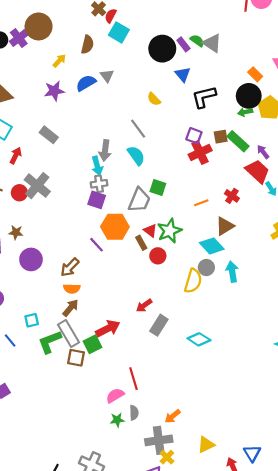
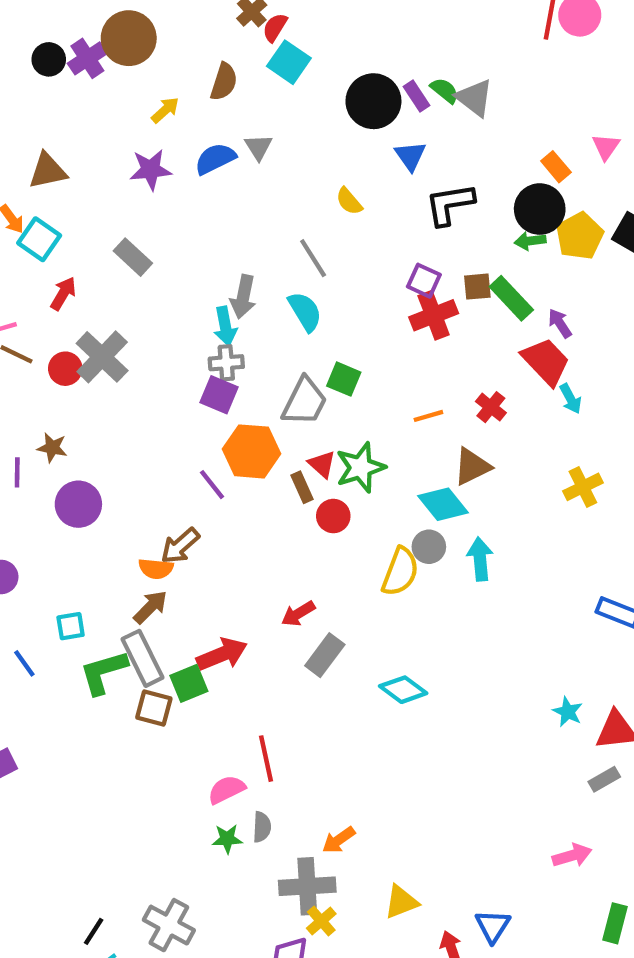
brown arrow: (70, 267) -> (180, 546), moved

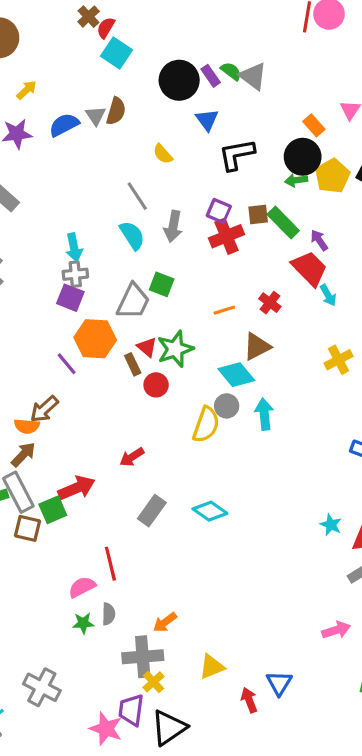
brown semicircle: (224, 82) -> (116, 111), moved
gray arrow: (243, 297) -> (173, 226), moved
gray rectangle: (325, 655) -> (152, 511), moved

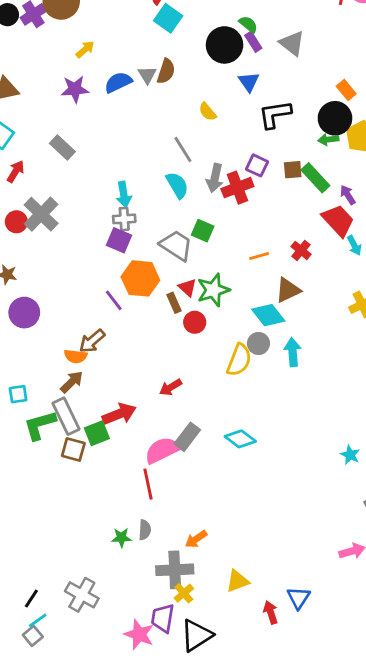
green semicircle: (231, 71) -> (248, 24), moved
red cross: (226, 236) -> (237, 188), moved
gray trapezoid: (133, 301) -> (176, 245), turned -84
pink semicircle: (82, 587) -> (162, 450), moved, size x1.4

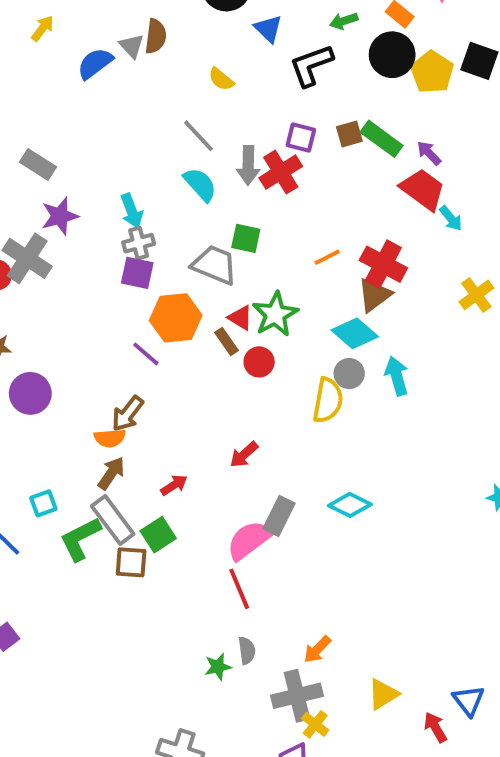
purple star: (75, 89) -> (60, 216), moved
green arrow: (328, 140) -> (344, 21), moved
red cross: (301, 250) -> (383, 264), moved, size x1.6
red arrow: (119, 414) -> (174, 485), moved, size x0.6

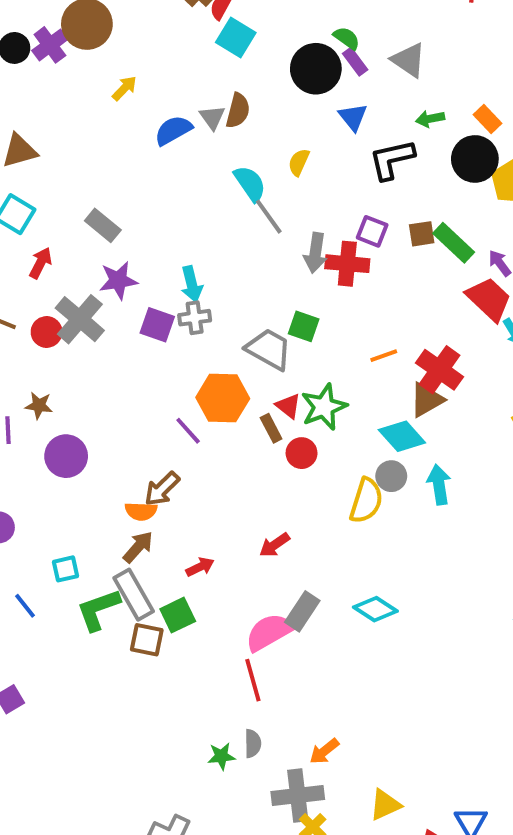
yellow semicircle: (221, 79) -> (299, 162), turned 68
red cross: (281, 172) -> (347, 264), turned 30
cyan semicircle: (200, 185) -> (250, 183), moved
purple square: (137, 273) -> (157, 325), moved

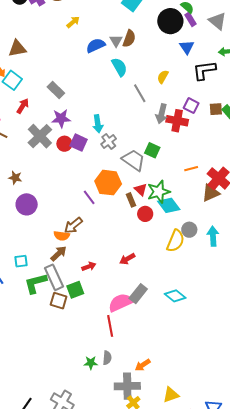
yellow semicircle: (299, 162) -> (163, 77), moved
cyan semicircle: (250, 183) -> (119, 67), moved
gray cross: (195, 318) -> (109, 141), moved, turned -35
red circle: (47, 332) -> (64, 144), moved
cyan diamond: (402, 436) -> (169, 205), moved

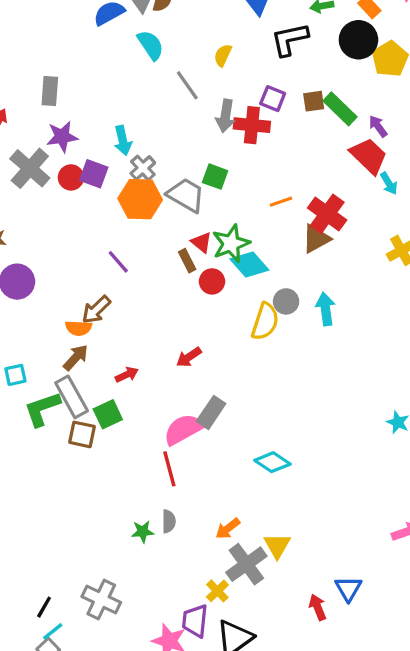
gray rectangle: (56, 90) -> (50, 91), turned 54
orange hexagon: (108, 183) -> (140, 199), moved
cyan diamond: (175, 296) -> (272, 462), moved
gray cross: (127, 386) -> (246, 564), moved, turned -30
yellow triangle: (171, 395) -> (277, 546), moved, turned -36

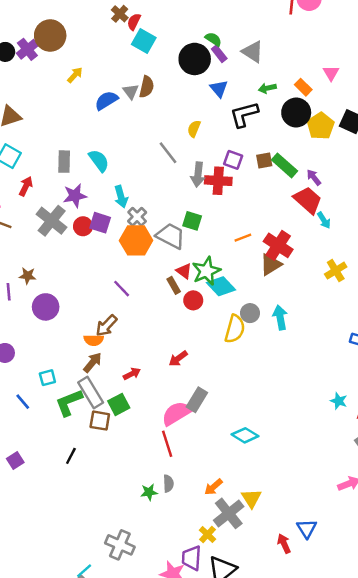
cyan semicircle: (151, 45) -> (99, 161), moved
black line: (44, 607) -> (71, 456), moved

